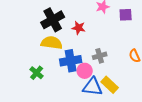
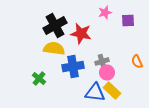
red star: (79, 28) -> (81, 34), size x1.5
pink circle: (85, 71) -> (107, 72), moved

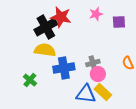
red star: (81, 34) -> (61, 17), moved

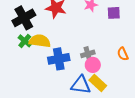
black cross: (46, 27) -> (24, 18), moved
green cross: (30, 80) -> (25, 41), moved

